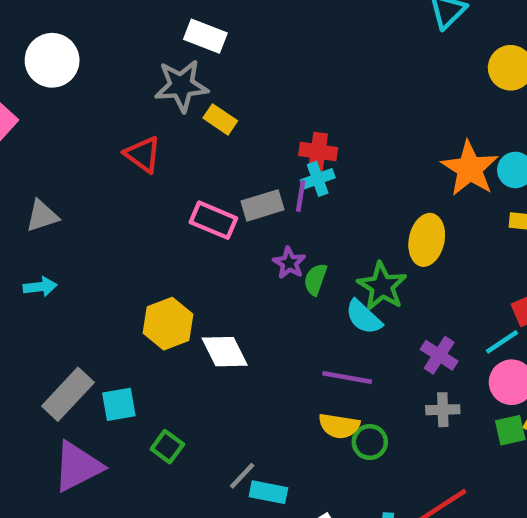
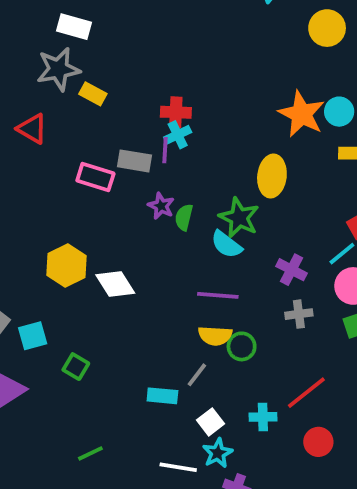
gray rectangle: (263, 205) -> (135, 161), turned 32
gray line: (242, 476) -> (197, 375), moved

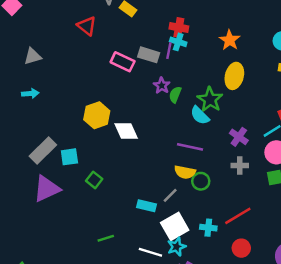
orange star: (302, 114) -> (230, 40), moved, size x0.7
cyan cross: (178, 135) -> (178, 42), turned 35
white square: (211, 422) -> (175, 226), size x1.6
green line: (90, 453) -> (106, 238), moved

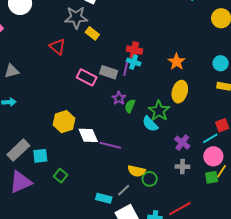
purple line: (190, 147) -> (110, 145), moved

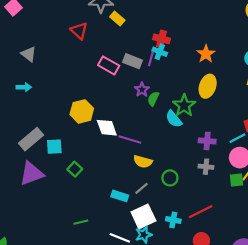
gray triangle: (12, 71) -> (29, 54), turned 49
purple cross: (182, 143) -> (207, 141), turned -35
yellow semicircle: (136, 171) -> (143, 162), moved

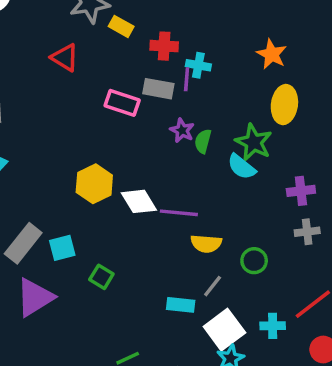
red cross: (161, 39) -> (164, 46), moved

